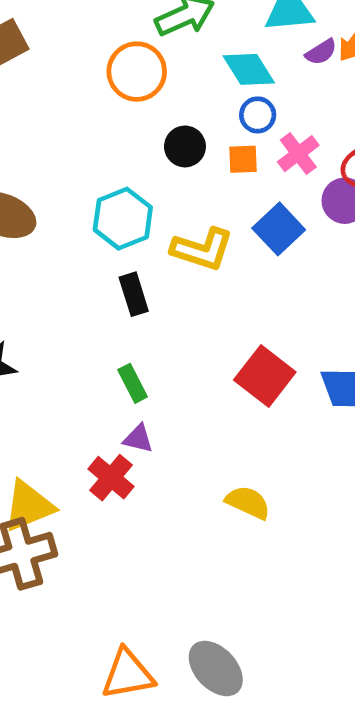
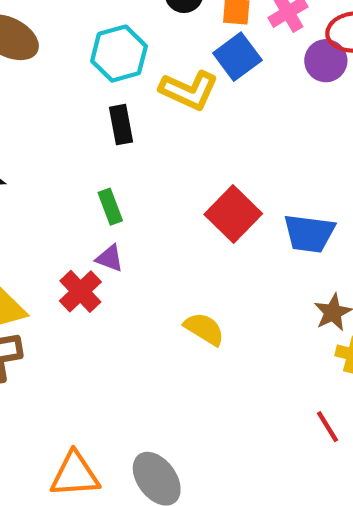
blue square: (279, 229) -> (237, 57), moved

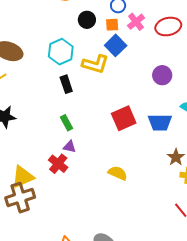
purple circle: (326, 61) -> (162, 75), moved
red square: (233, 214) -> (124, 118), turned 30

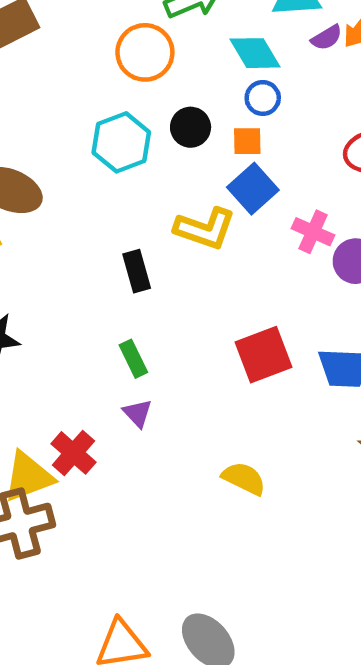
pink cross: (136, 22) -> (313, 232), moved, turned -30
cyan hexagon: (61, 52) -> (121, 142), moved
purple triangle: (70, 147) -> (138, 413), turned 32
red cross: (58, 164) -> (73, 453), moved

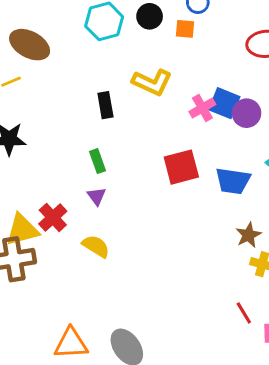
blue square: (253, 189) -> (224, 103), moved, turned -32
pink cross: (313, 232) -> (202, 108), moved, turned 30
yellow semicircle: (244, 478) -> (96, 246), moved

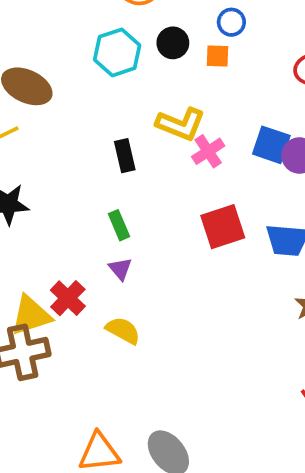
pink cross: (202, 108) -> (208, 151), moved

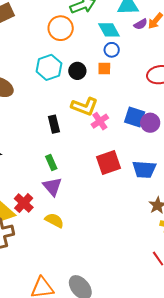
black circle: (173, 43) -> (77, 71), moved
purple triangle: (120, 269) -> (52, 186), size x1.5

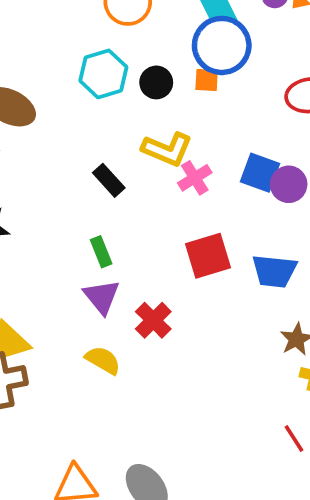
blue circle: (112, 50) -> (222, 45), size x2.0
black rectangle: (54, 124) -> (109, 180), turned -30
red cross: (24, 203) -> (153, 320), moved

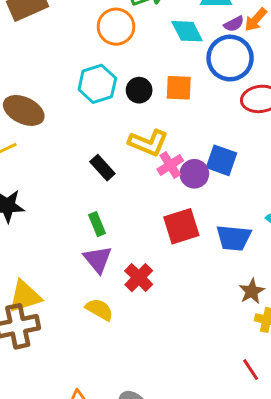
blue circle: (222, 45) -> (230, 58), moved
orange square: (207, 80) -> (179, 88), size x1.4
purple circle: (289, 184) -> (194, 174), moved

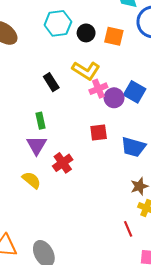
red square: (181, 226) -> (99, 133), size x0.7
red line: (251, 370) -> (128, 229), moved

